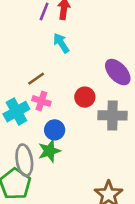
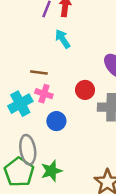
brown line: (36, 79) -> (39, 73), turned 42
green star: (49, 151) -> (51, 171), moved

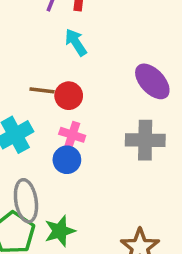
red circle: (85, 90) -> (69, 96), moved
pink cross: (44, 94) -> (72, 135), moved

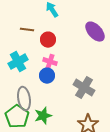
brown line: (42, 90) -> (27, 30), moved
gray cross: (145, 140) -> (84, 88), moved, turned 30

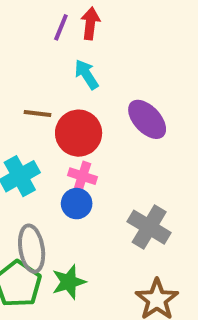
purple ellipse: (95, 32) -> (147, 119), moved
red circle: (48, 40) -> (79, 133), size x1.5

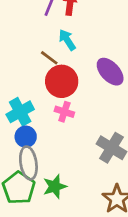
brown line: (37, 113) -> (49, 58), moved, turned 30
blue circle: (77, 204) -> (26, 137), moved

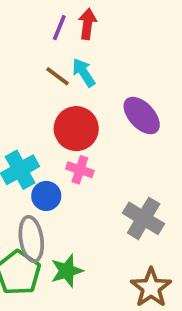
brown line: (49, 58) -> (57, 76), moved
blue circle: (26, 137) -> (46, 196), moved

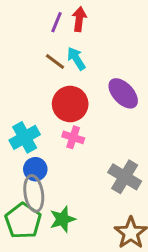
blue circle: (46, 196) -> (35, 169), moved

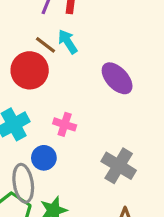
red circle: (70, 104) -> (30, 70), moved
blue circle: (35, 169) -> (44, 158), moved

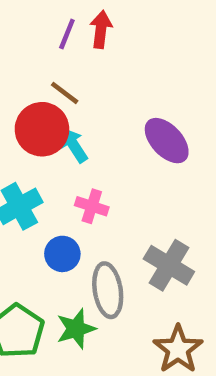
cyan arrow: (68, 42) -> (74, 145), moved
gray ellipse: (23, 183) -> (108, 290), moved

